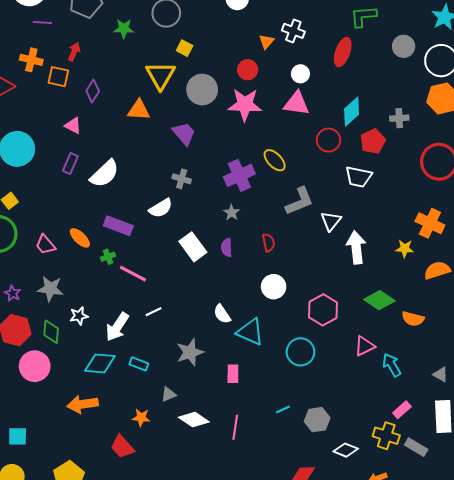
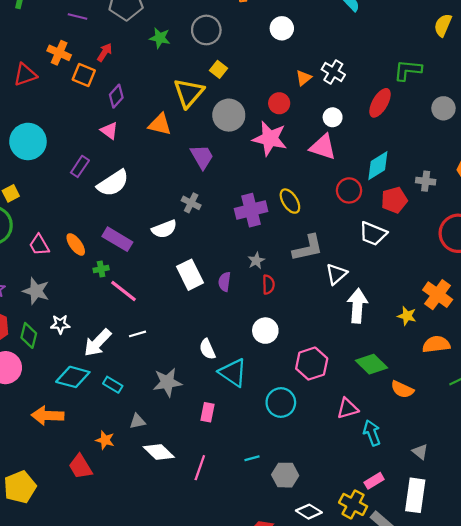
pink triangle: (73, 125) -> (109, 131), moved
gray star: (231, 213) -> (256, 261), moved

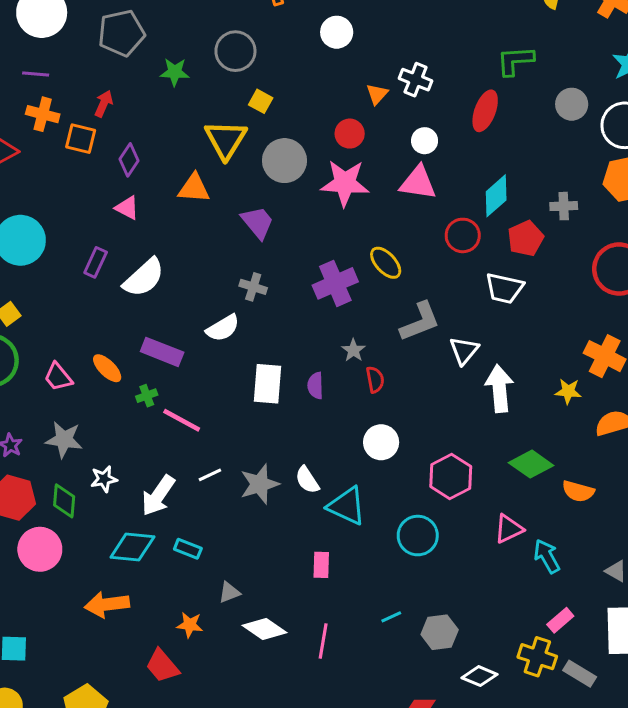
purple line: (77, 17) -> (36, 74), moved
white rectangle: (190, 275) -> (268, 384), turned 40
gray star: (167, 382) -> (260, 484), moved

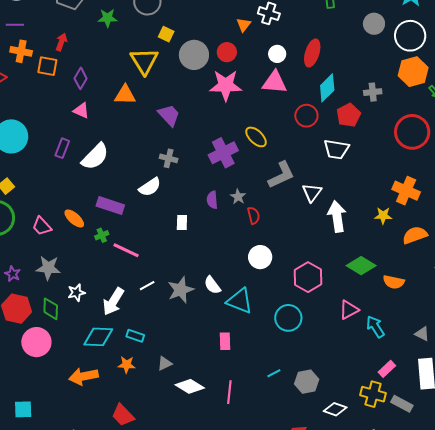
red ellipse: (485, 111) -> (312, 53), moved
gray circle: (284, 161) -> (194, 55), moved
white rectangle: (268, 384) -> (182, 222), size x0.6
purple semicircle: (315, 386) -> (212, 200), moved
orange star: (190, 625) -> (127, 365), moved

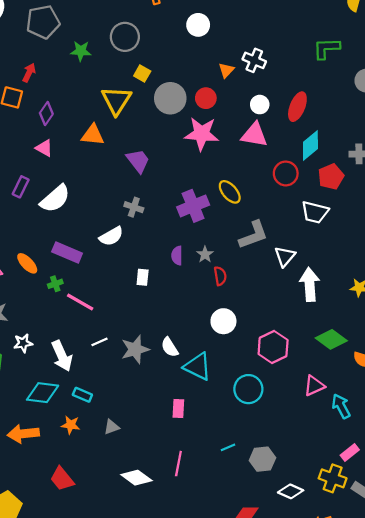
white arrow: (113, 302) -> (62, 356), turned -60
white diamond: (190, 386) -> (136, 478), moved

